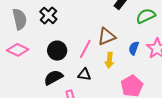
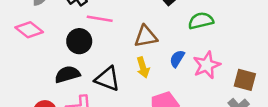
pink line: (85, 49) -> (100, 19), moved, turned 60
yellow arrow: (109, 60) -> (143, 67), turned -35
black triangle: (84, 74) -> (107, 79), size x1.5

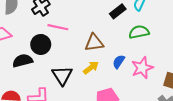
yellow arrow: (143, 67) -> (91, 68), turned -112
black semicircle: (67, 74) -> (23, 61), moved
black triangle: (107, 79) -> (62, 76), turned 35

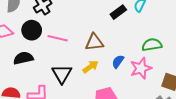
pink line: (58, 27) -> (58, 38), moved
green semicircle: (139, 32) -> (152, 45), moved
black circle: (41, 44) -> (32, 30), moved

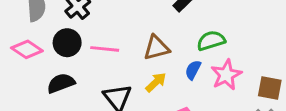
green semicircle: (152, 45) -> (211, 41), moved

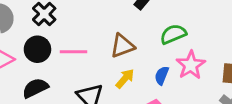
blue semicircle: (193, 70) -> (162, 75), moved

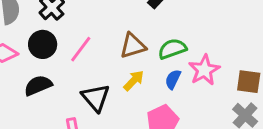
green semicircle: (173, 34) -> (172, 49), moved
pink line: (74, 52) -> (81, 49), turned -56

